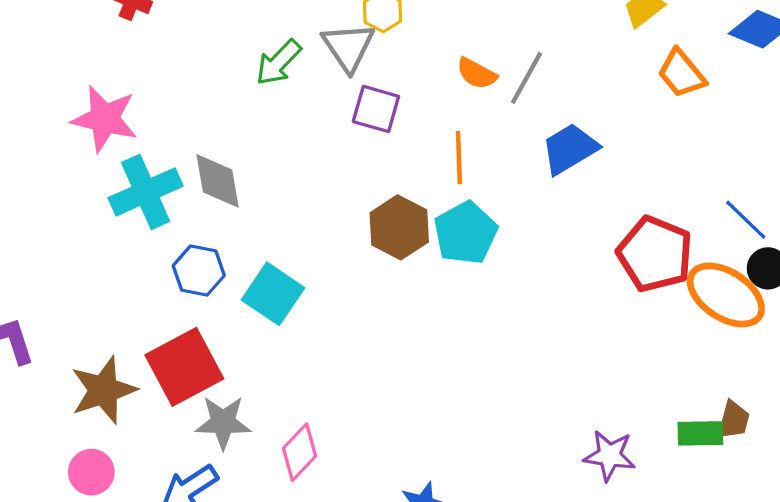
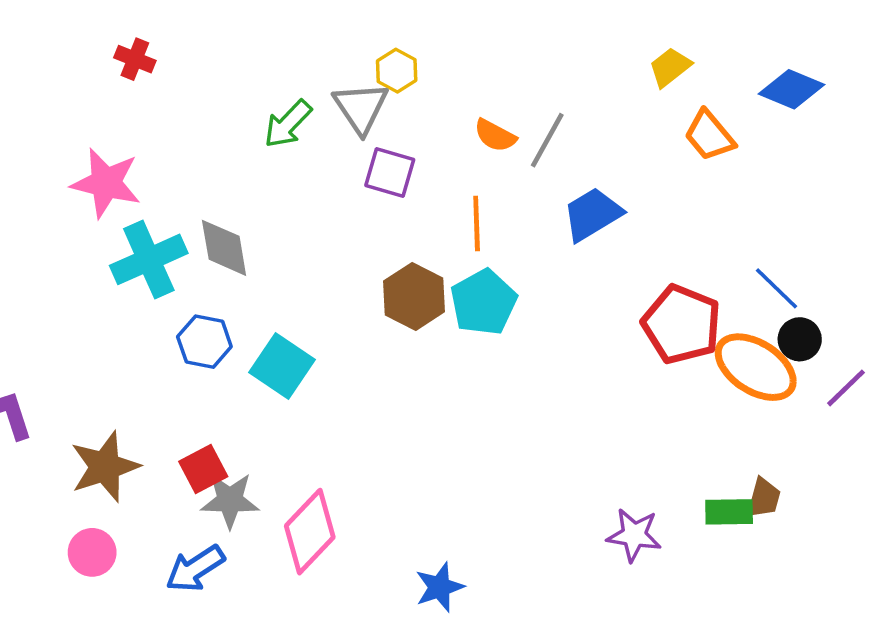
red square: (184, 367) -> (203, 469), moved, size x0.6
pink diamond: (300, 452) -> (310, 532), size x1.4

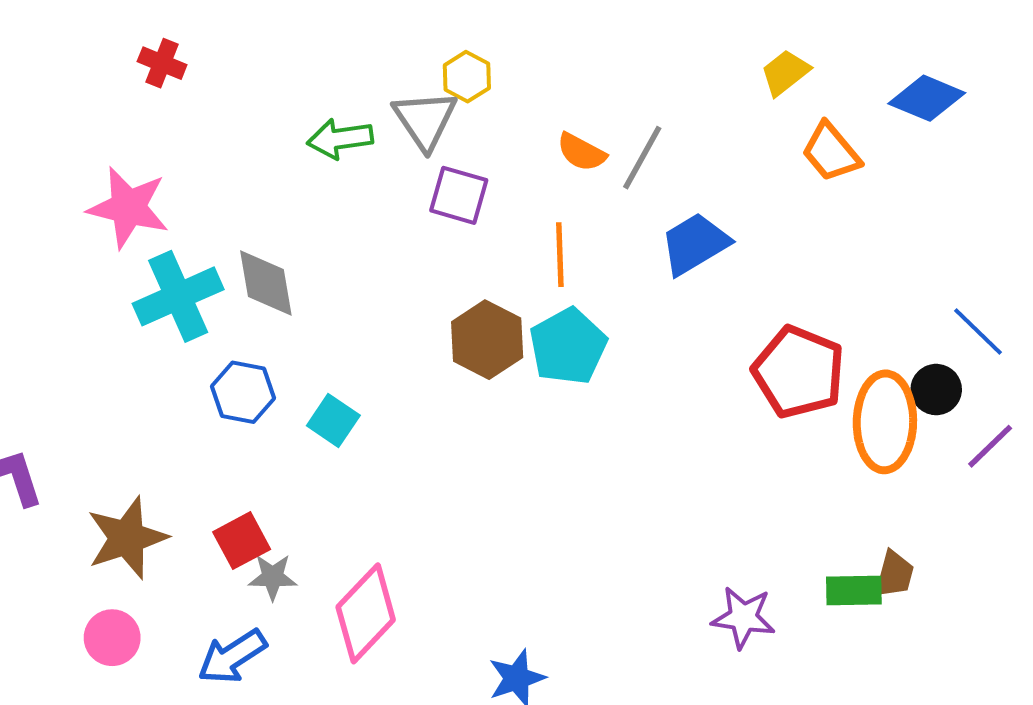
green arrow: (288, 124) -> (340, 139), turned 38
blue line: (777, 288) -> (978, 332), moved
cyan square: (282, 366) -> (333, 421), size x0.7
orange ellipse: (756, 367) -> (885, 422), turned 58
gray star: (230, 500) -> (273, 577), size x0.7

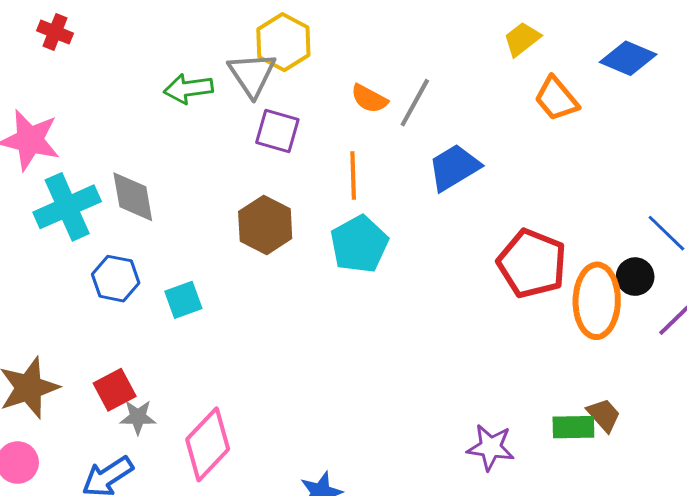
yellow hexagon: (467, 77) -> (283, 42), size x1.5
brown hexagon: (487, 340) -> (265, 225), moved
cyan square: (333, 421) -> (183, 300), turned 36
brown trapezoid: (894, 574) -> (604, 415), turned -57

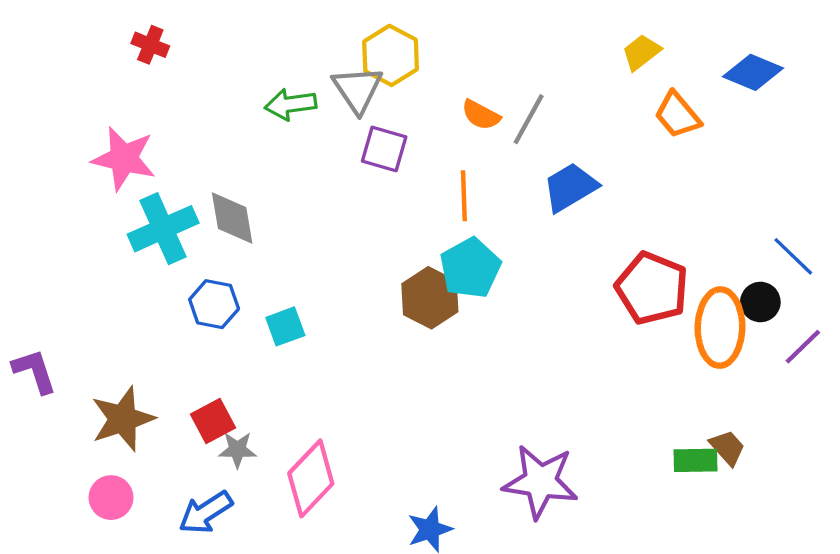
brown hexagon: (265, 225) -> (430, 298), moved
purple star: (491, 447) -> (540, 482), moved, size x1.5

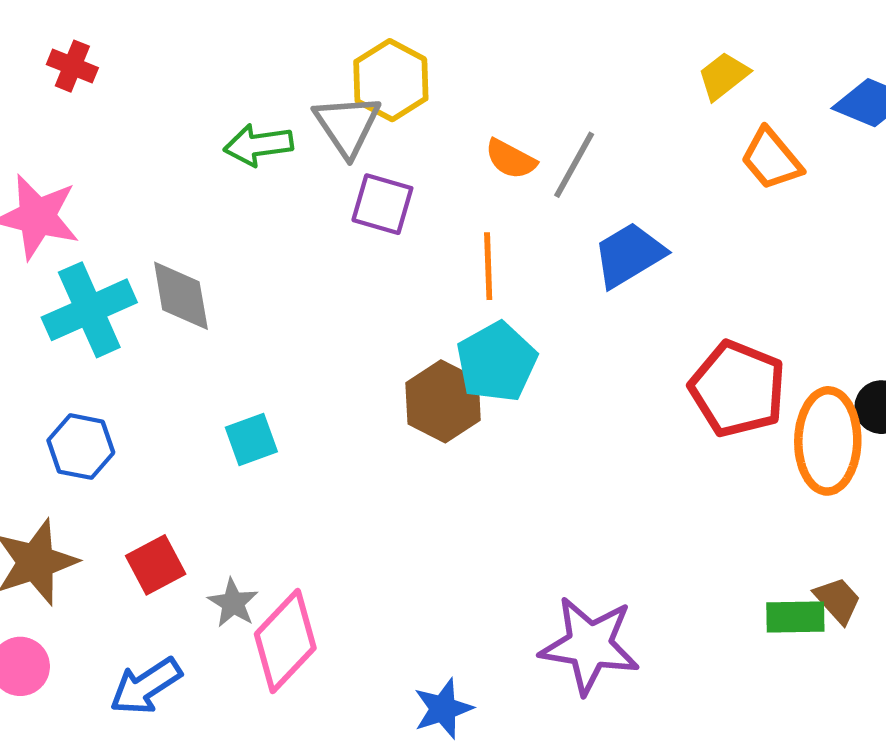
blue hexagon: (214, 304) -> (81, 447), moved
gray star: (237, 450) -> (233, 603), moved, turned 30

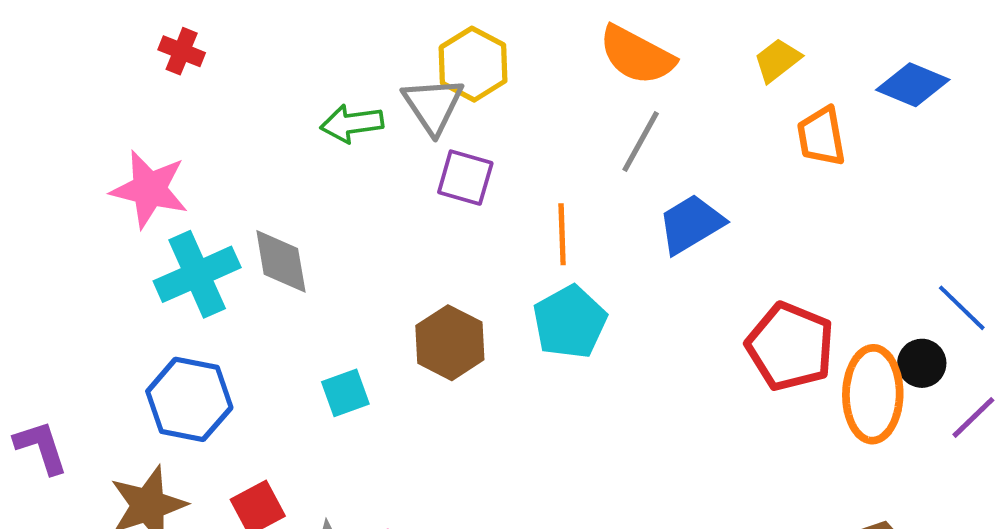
orange semicircle: (511, 159) -> (637, 55), moved, size x1.6
orange trapezoid: (771, 159) -> (821, 136), turned 30
brown hexagon: (443, 401) -> (450, 343), moved
blue hexagon: (81, 447) -> (189, 399), size x1.4

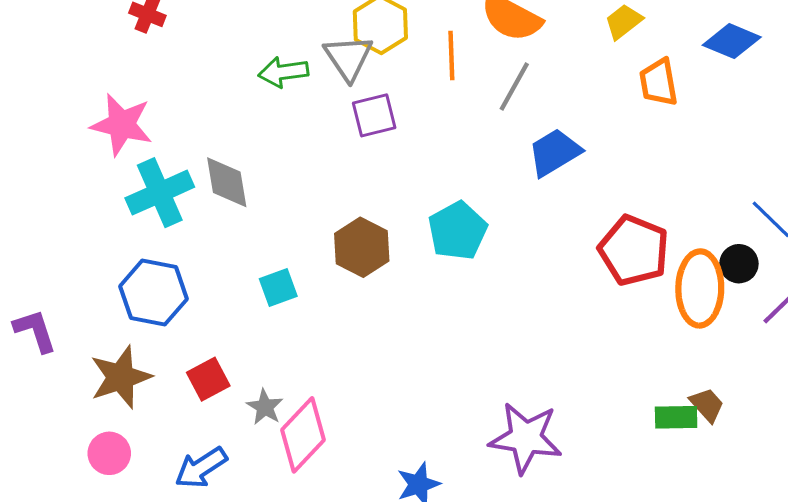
purple square: (465, 178) -> (374, 115), turned -30
orange line: (562, 234) -> (451, 56), moved

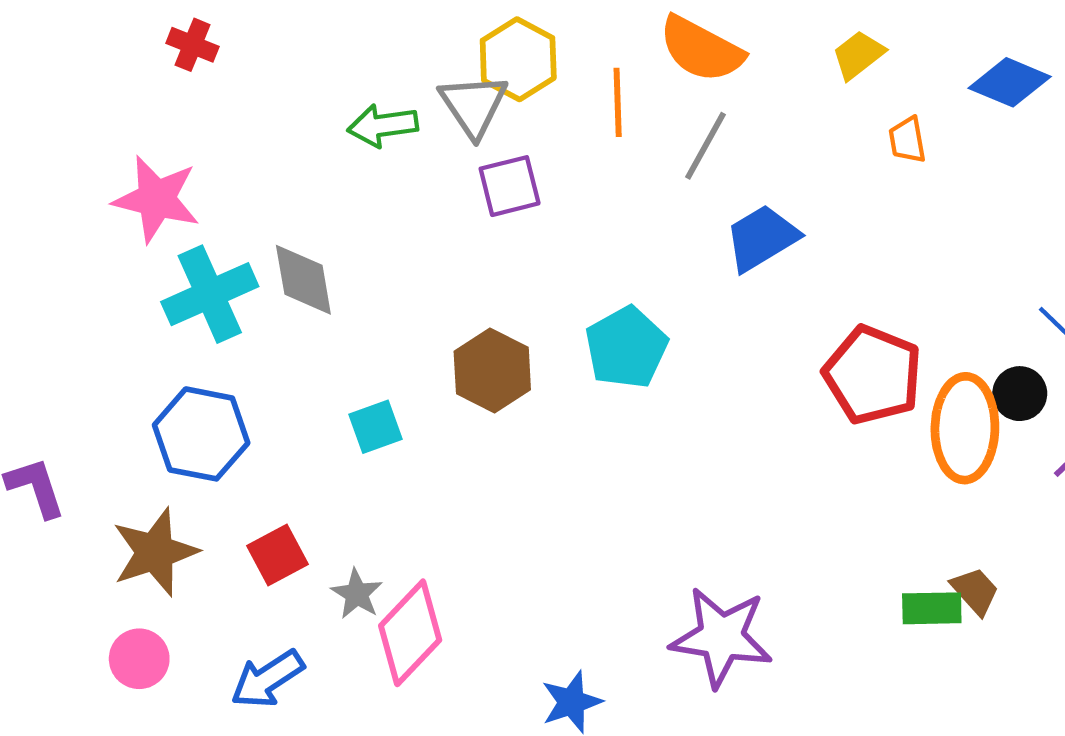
orange trapezoid: (659, 82) -> (907, 140), size x0.7

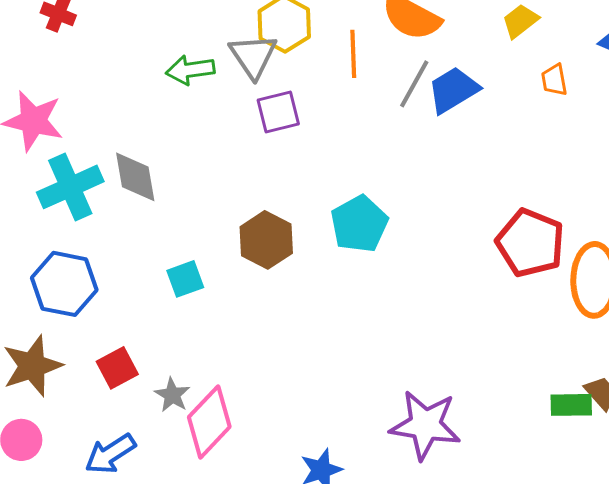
blue trapezoid: (762, 238) -> (453, 90), moved

